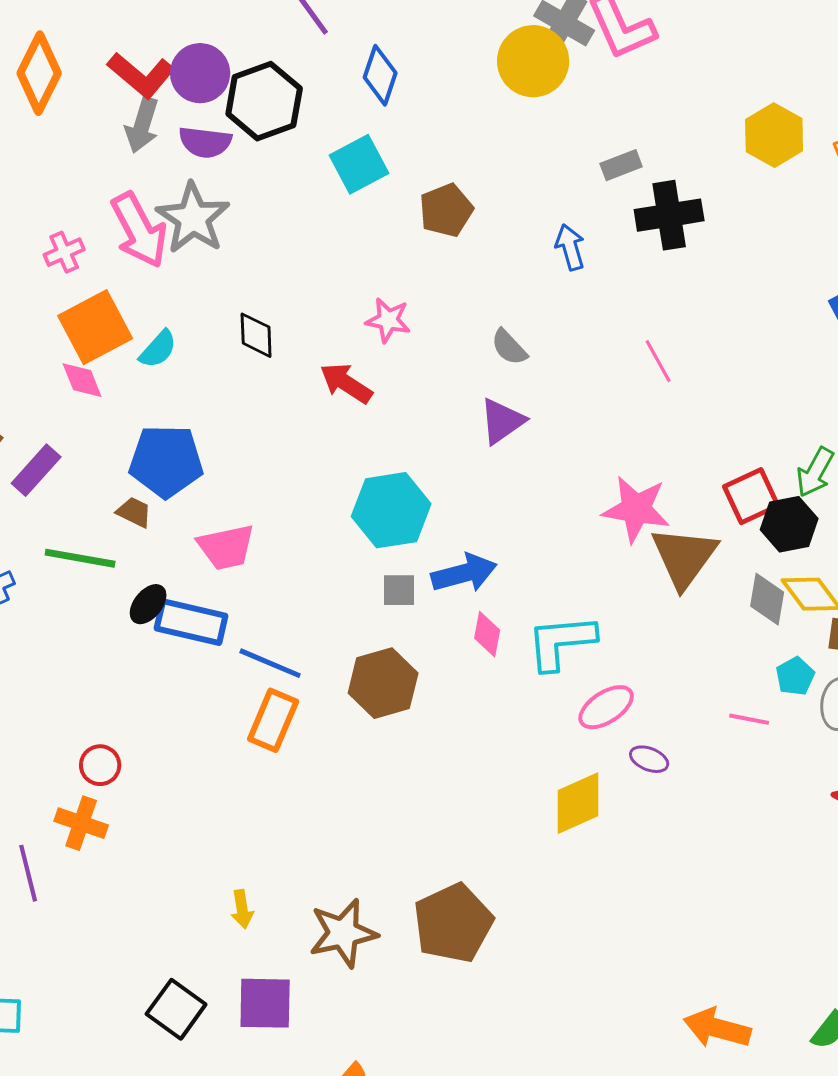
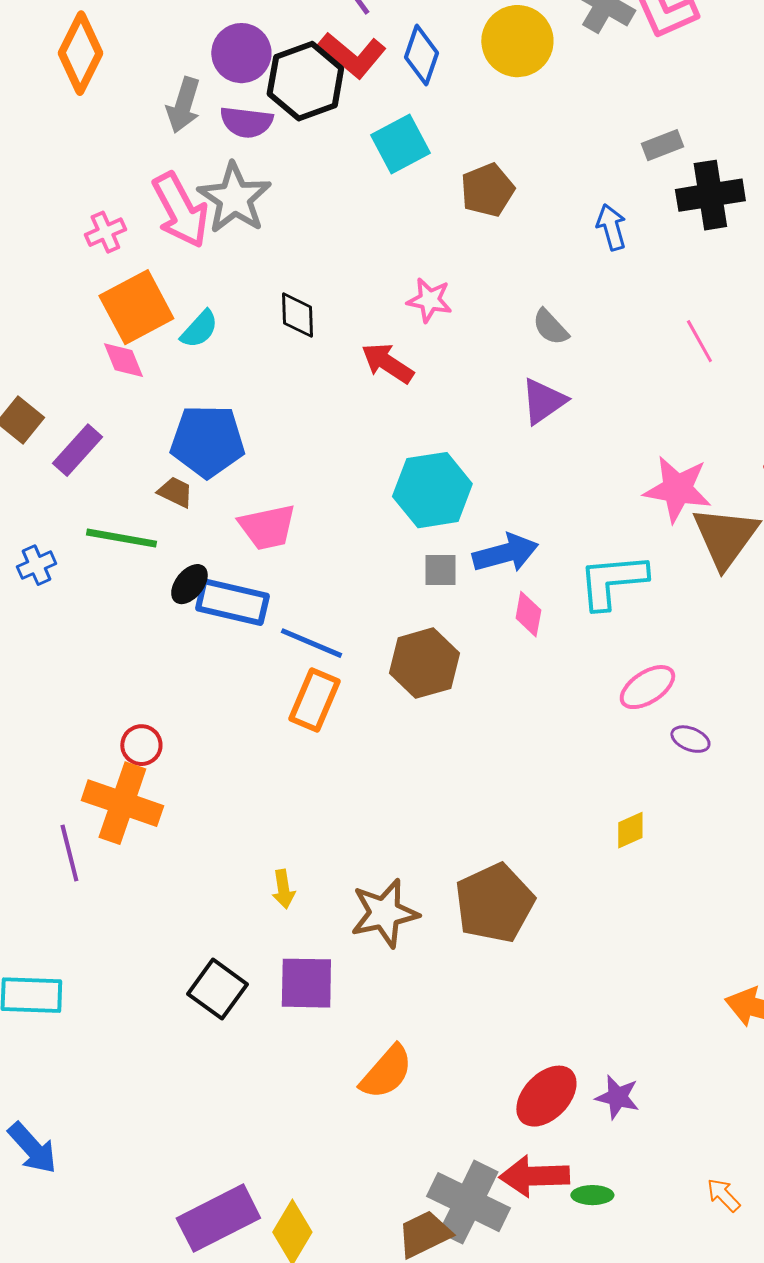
yellow circle: (533, 61) -> (517, 41), moved
red L-shape: (141, 75) -> (352, 55), moved
cyan L-shape: (561, 642) -> (612, 581), moved
yellow diamond: (578, 803) -> (630, 830), moved, size x0.6
orange cross: (81, 823) -> (122, 803), size x1.5

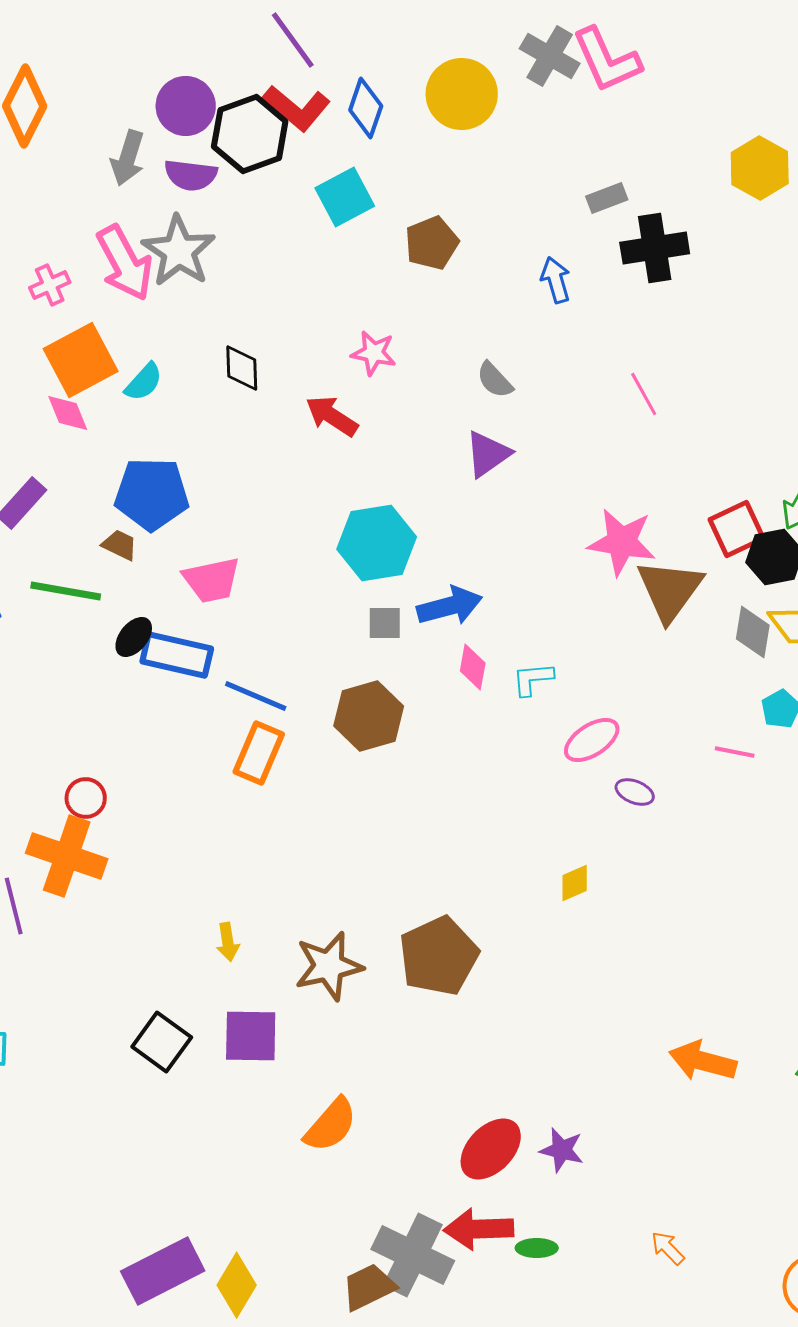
cyan L-shape: (612, 581) -> (533, 679), moved, size x0.6

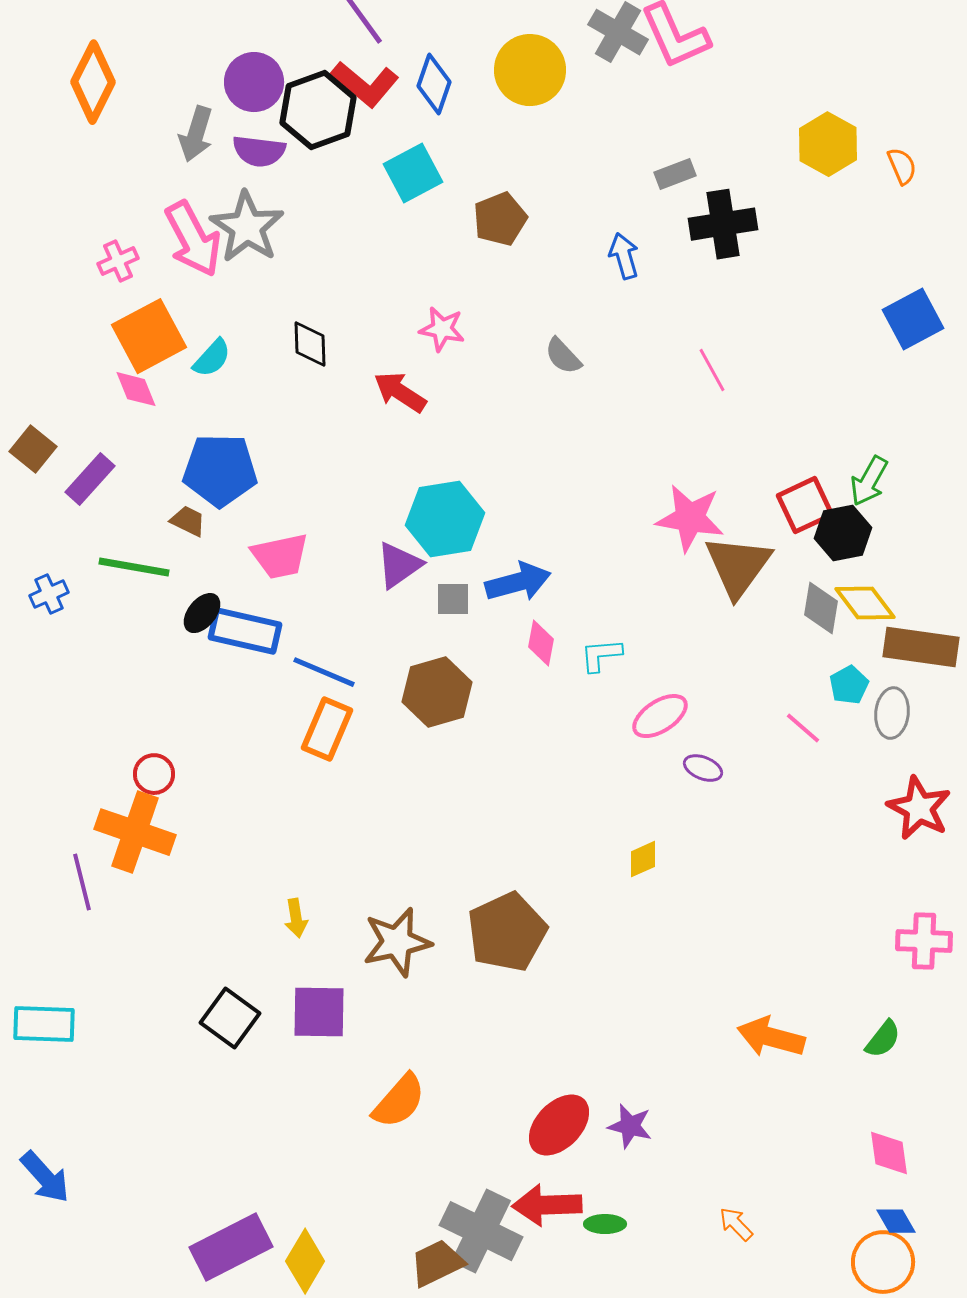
purple triangle: (488, 454) -> (399, 565), moved
pink line: (735, 752) -> (803, 728), turned 30

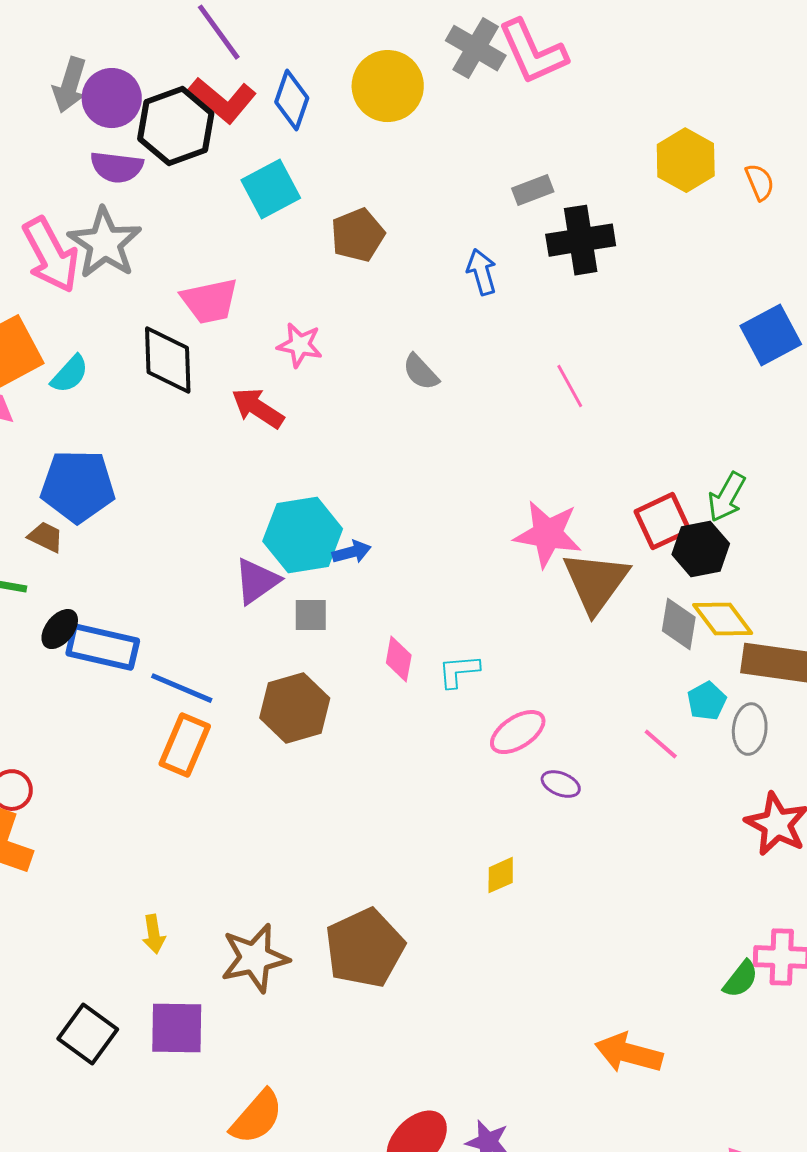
gray arrow: (196, 134) -> (70, 85), moved
black diamond: (310, 344) -> (168, 360), size x1.5
pink trapezoid: (280, 556) -> (210, 301), moved
blue arrow: (518, 582) -> (352, 552), moved, size x0.6
green semicircle: (883, 1039) -> (741, 979), moved

